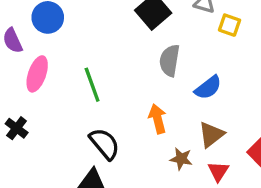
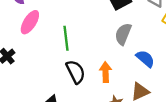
blue semicircle: (208, 88) -> (145, 59), turned -114
black semicircle: (105, 144) -> (76, 72), moved

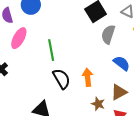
gray semicircle: (123, 34) -> (108, 34), moved

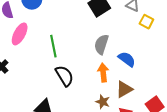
gray semicircle: (108, 34) -> (101, 44), moved
orange arrow: (88, 77) -> (103, 73), moved

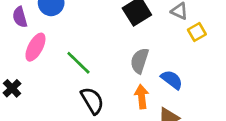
yellow square: (146, 22) -> (197, 32), turned 32
green line: (53, 46) -> (78, 63), turned -35

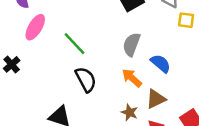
yellow square: (197, 32) -> (186, 20), turned 35
orange arrow: (142, 97) -> (132, 78), turned -45

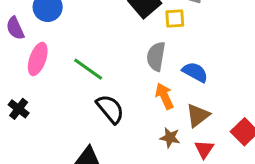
yellow square: (186, 20) -> (175, 19), moved
orange arrow: (132, 78) -> (164, 96), turned 35

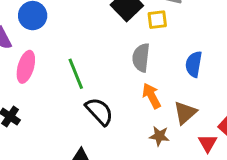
green line: (88, 69) -> (76, 74), turned 36
blue semicircle: (195, 72) -> (194, 64), moved, turned -105
red triangle: (204, 149) -> (208, 143), moved

